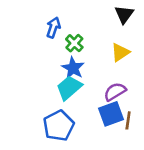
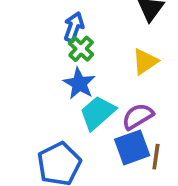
blue arrow: (53, 27) -> (74, 27), moved
cyan trapezoid: (69, 88) -> (97, 113), moved

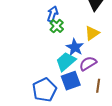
blue star: (79, 84) -> (75, 47), moved
blue square: (132, 147) -> (71, 81), moved

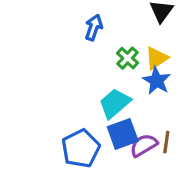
green cross: (57, 26) -> (128, 58), moved
blue star: (75, 47) -> (157, 81), moved
purple semicircle: (88, 63) -> (144, 145), moved

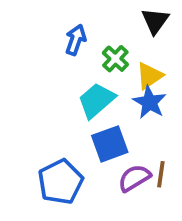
green cross: (128, 58) -> (115, 59), moved
cyan trapezoid: (115, 103) -> (96, 100), moved
blue square: (123, 134) -> (110, 144), moved

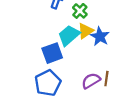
yellow triangle: (149, 76) -> (85, 31), moved
blue square: (110, 144) -> (52, 53), moved

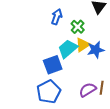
blue star: (100, 36) -> (96, 50), turned 30

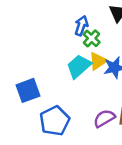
blue arrow: (57, 17) -> (81, 26), moved
blue square: (53, 65) -> (28, 90), moved

